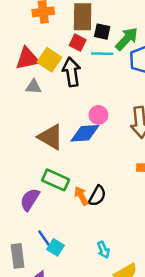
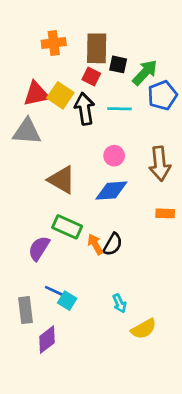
cyan line: (102, 54) -> (119, 109), moved
gray triangle: (33, 87) -> (27, 132), moved, size x1.6
blue diamond: (85, 133) -> (111, 191), moved
blue line: (45, 239) -> (55, 291), turned -30

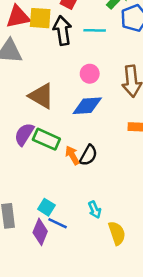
yellow square: (60, 95) -> (40, 18), turned -30
purple semicircle: (39, 248) -> (24, 134), moved
blue line: (55, 291) -> (58, 223), moved
yellow semicircle: (144, 329) -> (117, 233), turned -80
purple diamond: (47, 340) -> (40, 232), moved, turned -30

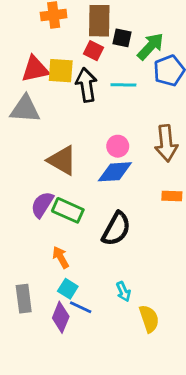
pink circle: (90, 74) -> (118, 146), moved
orange arrow: (72, 155) -> (61, 257), moved
black semicircle: (88, 155) -> (116, 229), size x1.4

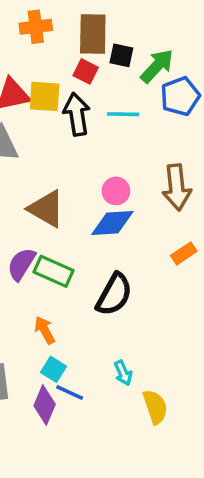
orange rectangle: (172, 196) -> (184, 253), turned -36

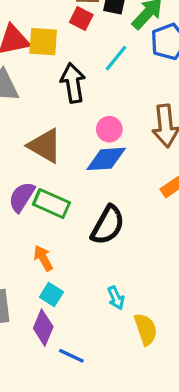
black arrow: (77, 114) -> (73, 83), moved
cyan line: (123, 114) -> (116, 58), turned -52
blue line: (70, 393) -> (71, 356), moved

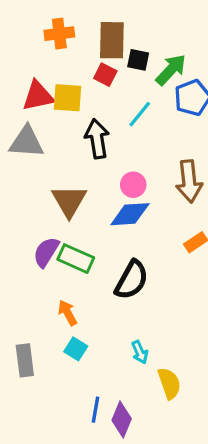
brown triangle: (45, 146) -> (69, 201), turned 30
purple diamond: (43, 328) -> (122, 419), moved
blue line: (71, 356) -> (95, 410), turned 75

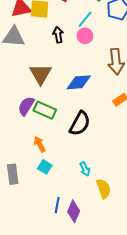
black arrow: (97, 139) -> (58, 35), size x0.7
pink circle: (133, 185) -> (85, 36), moved

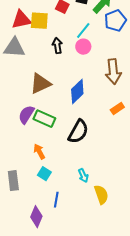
brown triangle: (41, 74) -> (40, 84), turned 35
blue diamond: (79, 82) -> (77, 92), turned -40
blue line: (57, 205) -> (56, 200), moved
purple diamond: (74, 211) -> (36, 217), moved

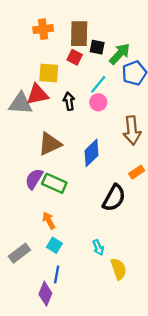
red triangle: (21, 20) -> (37, 94), moved
black semicircle: (78, 132) -> (114, 198), moved
gray rectangle: (13, 181) -> (19, 253), turned 60
blue line: (56, 200) -> (57, 275), moved

